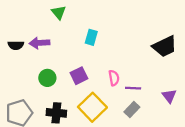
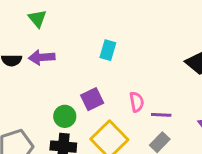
green triangle: (59, 13) -> (37, 18), moved
green circle: (47, 78) -> (65, 116), moved

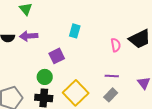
purple square: (92, 99) -> (57, 56), moved
pink semicircle: (137, 102) -> (116, 45), moved

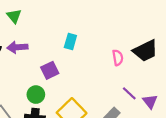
purple line: (112, 76) -> (129, 93), moved, turned 40

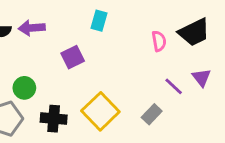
green circle: (36, 95) -> (24, 88), moved
purple triangle: (150, 101) -> (201, 78), moved

